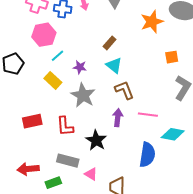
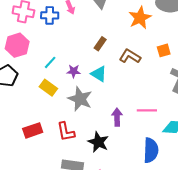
pink hexagon: (44, 35) -> (17, 45), moved
cyan triangle: (114, 65) -> (99, 74), moved
brown L-shape: (124, 90) -> (130, 56), moved, turned -30

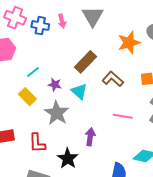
brown rectangle: (100, 44) -> (86, 62), size x1.6
pink line: (147, 110) -> (123, 116), moved

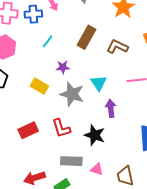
cyan line: (33, 72) -> (48, 41), moved
cyan triangle: (79, 91) -> (99, 83), moved, turned 30

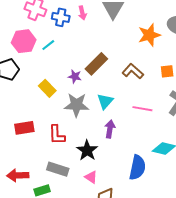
brown rectangle: (87, 37) -> (96, 64), moved
cyan line: (48, 41) -> (48, 45), moved
gray star: (72, 94) -> (76, 105), turned -30
pink triangle: (97, 169) -> (91, 177), moved

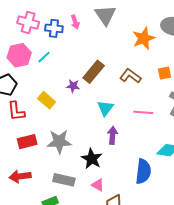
gray star: (76, 105) -> (59, 142), moved
red L-shape: (57, 135) -> (16, 111), moved
red arrow: (18, 175) -> (20, 176), moved

